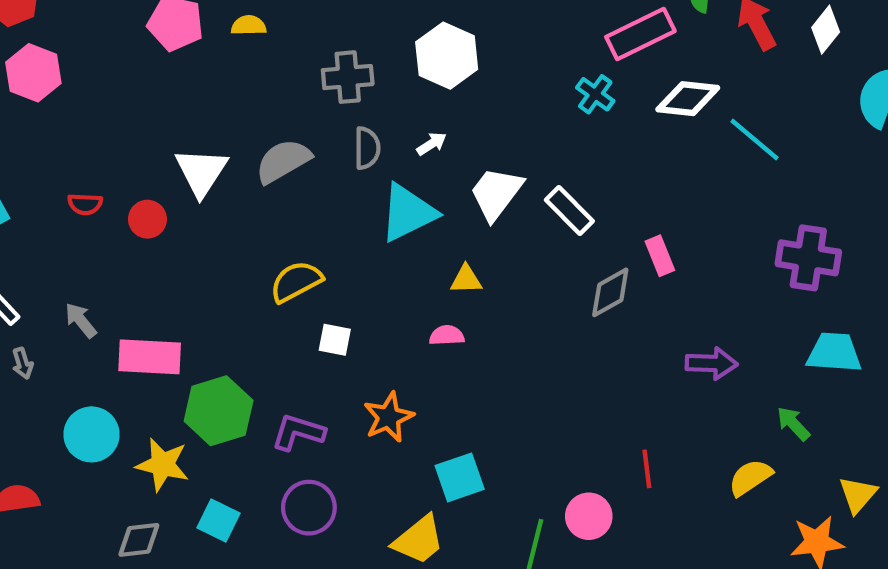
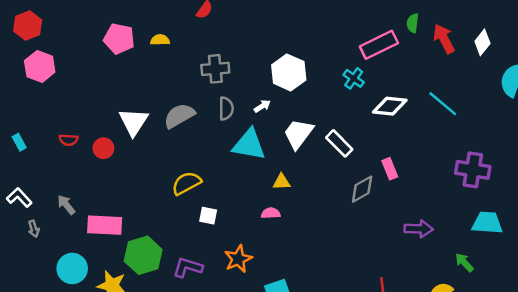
white hexagon: (447, 56) -> (289, 72), moved
white diamond: (688, 99) -> (390, 106), moved
cyan triangle: (408, 213) -> (249, 145), turned 36

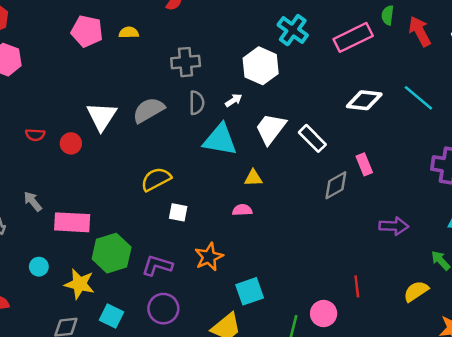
cyan cross: (354, 78) -> (293, 30), moved, size x1.4
cyan circle: (72, 269) -> (39, 267), size x0.6

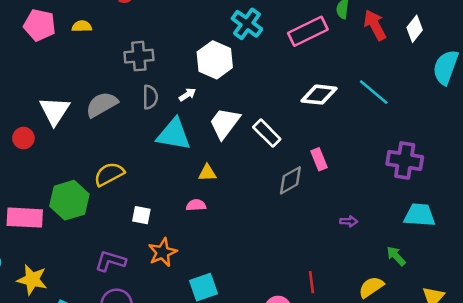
white square: (178, 212) -> (141, 215), moved
purple arrow: (394, 226) -> (349, 221), size x0.6
green hexagon: (112, 253) -> (69, 200), moved

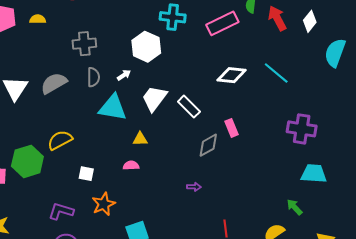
cyan cross: (247, 24) -> (173, 17), turned -30
purple arrow: (349, 221) -> (194, 187), moved

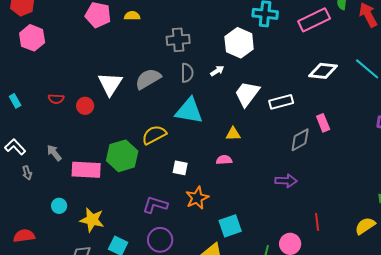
white rectangle: (189, 107) -> (281, 102), turned -60
cyan triangle: (113, 108) -> (189, 111), moved
purple arrow: (194, 187) -> (286, 181), size x1.5

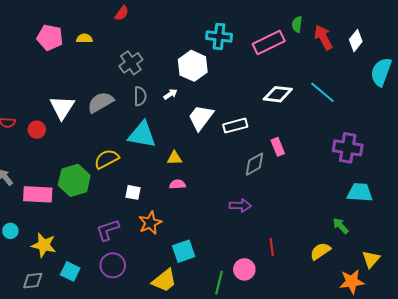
gray cross: (178, 40) -> (131, 63), turned -30
yellow triangle: (233, 134) -> (174, 158), moved
purple L-shape: (155, 205) -> (108, 230), turned -35

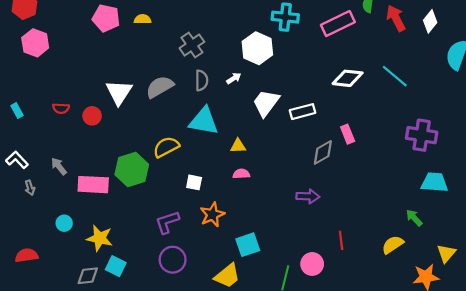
cyan square: (70, 271) -> (116, 266), moved

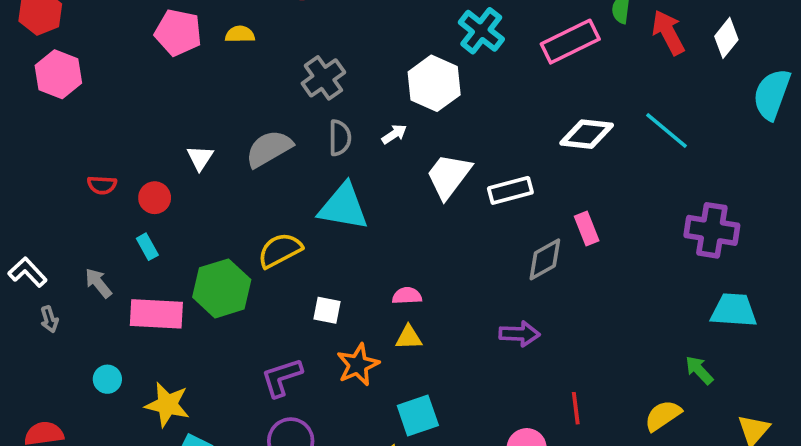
cyan cross: (285, 17) -> (481, 31), turned 32
white triangle: (119, 92) -> (200, 158), size x0.6
cyan rectangle: (17, 110) -> (147, 247), moved
yellow triangle: (238, 146) -> (409, 337), moved

